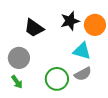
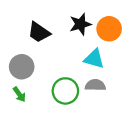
gray semicircle: (83, 74) -> (95, 85), turned -150

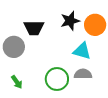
black trapezoid: (39, 32) -> (34, 28), turned -35
gray circle: (22, 67) -> (14, 47), moved

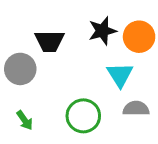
cyan triangle: (82, 51) -> (120, 75), turned 42
gray semicircle: (83, 74) -> (136, 109), moved

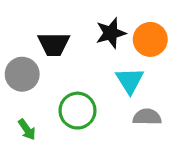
green circle: (83, 116) -> (77, 111), moved

